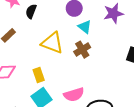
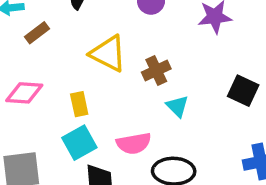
cyan triangle: (85, 27) -> (177, 106), moved

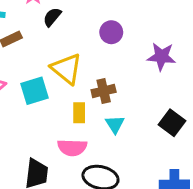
yellow rectangle: (79, 104) -> (79, 113), moved
cyan square: (79, 143) -> (35, 91), moved

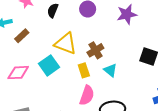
black semicircle: (52, 17) -> (53, 10), moved
pink semicircle: (72, 148) -> (87, 95), turned -54

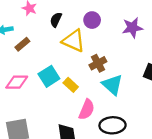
yellow triangle: (66, 44) -> (74, 41), moved
yellow rectangle: (84, 70) -> (71, 85), moved, turned -32
cyan triangle: (110, 70) -> (112, 85), size x1.5

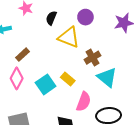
brown rectangle: (22, 44) -> (22, 55), moved
cyan square: (49, 76) -> (46, 84), moved
pink diamond: (17, 82) -> (17, 78), turned -60

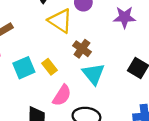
brown cross: (93, 58) -> (82, 49), turned -35

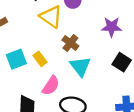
purple star: (124, 17) -> (112, 27), moved

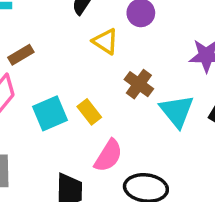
yellow triangle: (51, 17) -> (105, 41), size x0.7
cyan triangle: (80, 66) -> (177, 111), moved

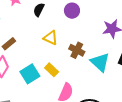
yellow triangle: (105, 41) -> (51, 38), moved

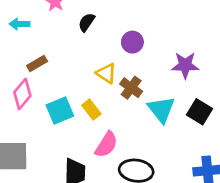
purple circle: (72, 11) -> (132, 42), moved
yellow triangle: (51, 38) -> (106, 73), moved

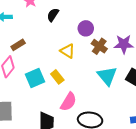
brown cross: (131, 88) -> (99, 46), moved

